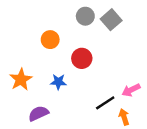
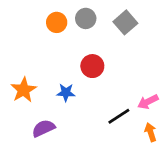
gray circle: (85, 16) -> (86, 18), moved
orange circle: (50, 40) -> (57, 22), moved
orange arrow: (124, 117) -> (151, 132), moved

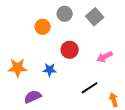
orange circle: (57, 22) -> (43, 27), moved
orange star: (24, 90) -> (18, 68), turned 30
pink arrow: (148, 102) -> (105, 57), moved

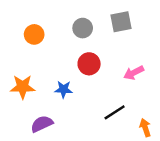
gray circle: (65, 14) -> (83, 28), moved
gray square: (95, 17) -> (121, 22), turned 30
orange circle: (43, 27) -> (34, 34), moved

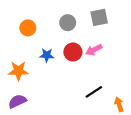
pink arrow: (134, 73) -> (94, 50), moved
blue star: (63, 89) -> (47, 55), moved
purple semicircle: (42, 124) -> (17, 101), moved

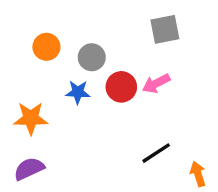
gray circle: (68, 23) -> (92, 57), moved

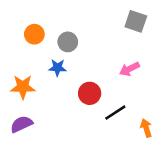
gray square: (165, 29) -> (136, 21), moved, turned 30
pink arrow: (156, 83) -> (129, 69), moved
red circle: (121, 87) -> (90, 93), moved

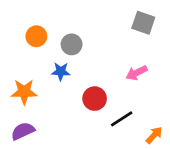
orange arrow: (146, 128) -> (154, 135), turned 60

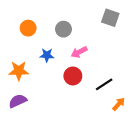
gray circle: (72, 44) -> (63, 29), moved
pink arrow: (137, 73) -> (79, 52), moved
black line: (122, 119) -> (104, 84), moved

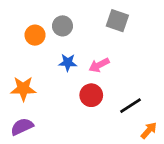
gray square: (110, 18) -> (117, 21), moved
gray circle: (63, 29) -> (62, 26), moved
blue star: (47, 55) -> (68, 63), moved

